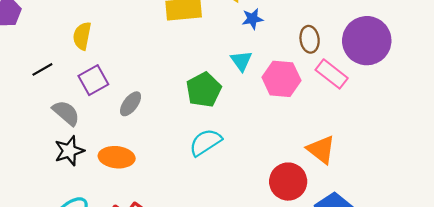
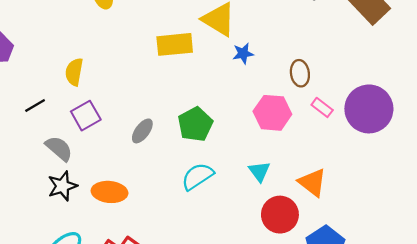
purple circle: (367, 41) -> (369, 109), moved
cyan triangle: (241, 61) -> (259, 171), moved
pink rectangle: (332, 74) -> (322, 107), size x0.7
gray ellipse: (131, 104) -> (142, 131), moved

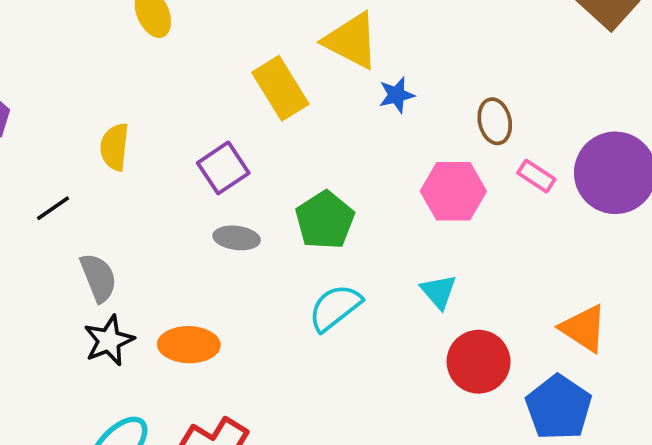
yellow rectangle: (175, 44) -> (280, 88), turned 68
purple square: (86, 116) -> (223, 168), moved
gray ellipse: (142, 131) -> (237, 238), turned 65
gray semicircle: (59, 148) -> (98, 278), turned 32
orange triangle: (312, 183) -> (584, 328), moved

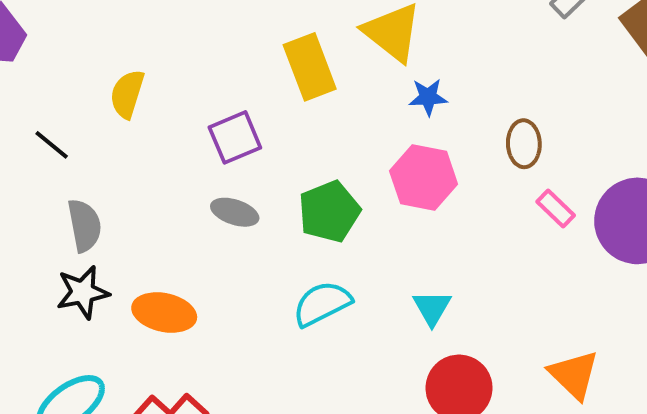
pink hexagon: (453, 191) -> (424, 177), moved
black line: (53, 208) -> (52, 145), turned 63

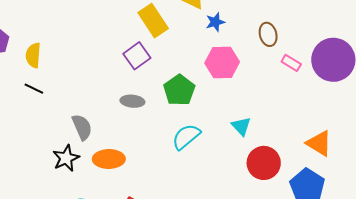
yellow semicircle: (127, 94) -> (33, 55), moved
purple square: (235, 137) -> (137, 56), moved
gray semicircle: (84, 225) -> (82, 127), moved

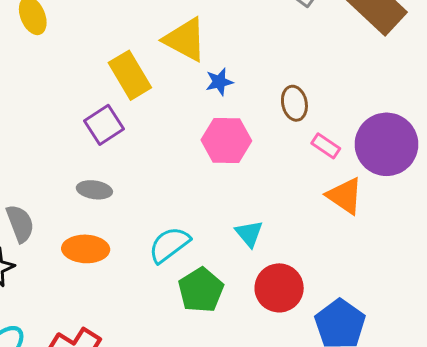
green pentagon: (179, 90) -> (201, 290), moved
orange triangle: (319, 143) -> (345, 196), moved
orange ellipse: (109, 159) -> (86, 249), moved

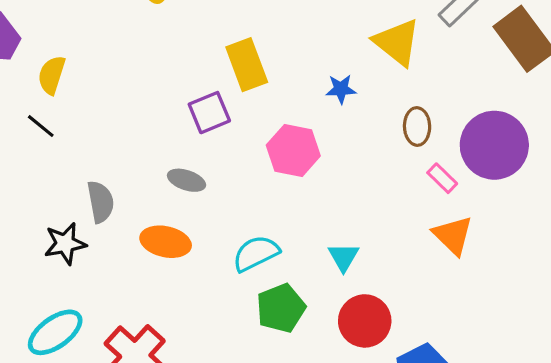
yellow triangle: (185, 40) -> (397, 42), moved
pink hexagon: (226, 140) -> (293, 151), moved
purple circle: (386, 144) -> (494, 145), moved

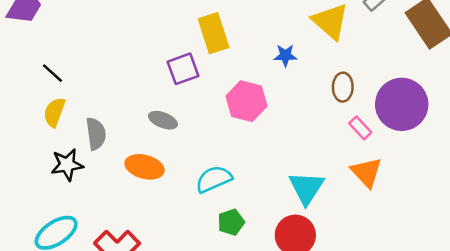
yellow semicircle: (52, 75) -> (54, 112), moved
cyan triangle: (343, 257) -> (306, 188), moved, size x1.5
green pentagon: (281, 308) -> (231, 222), size x0.7

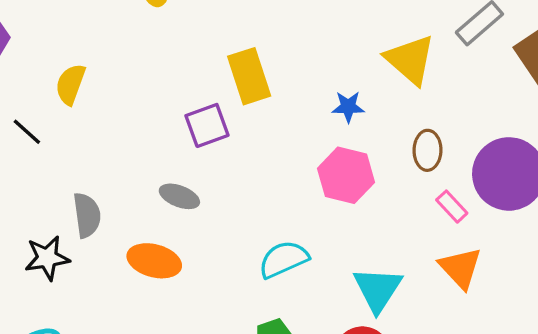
pink hexagon: (246, 101) -> (346, 175), moved
yellow semicircle: (54, 112) -> (70, 84), moved
cyan semicircle: (214, 179) -> (284, 259), moved

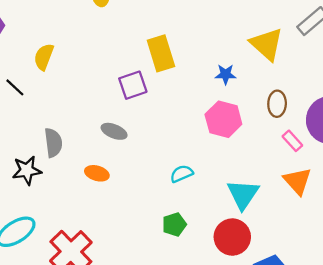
cyan semicircle: (284, 259) -> (182, 174), size x0.7
orange ellipse: (154, 261) -> (97, 173), size x0.7

